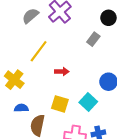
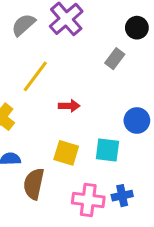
cyan square: (88, 102) -> (107, 150), turned -36

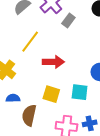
gray rectangle: (115, 59) -> (68, 21), moved
red arrow: (69, 106) -> (53, 62), size x1.5

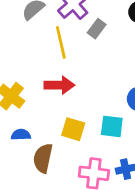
yellow line: (30, 42) -> (61, 42), moved, turned -50
red arrow: (53, 62) -> (59, 85), moved

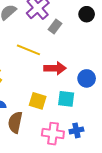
yellow line: (61, 42) -> (28, 50), moved, turned -55
red arrow: (59, 85) -> (55, 68), moved

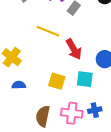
red arrow: (55, 68) -> (74, 49), turned 60
brown semicircle: (15, 122) -> (43, 116), moved

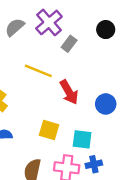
cyan square: (85, 79) -> (82, 139), moved

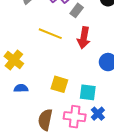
red arrow: (69, 92) -> (84, 38), moved, turned 40
blue cross: (94, 164) -> (98, 114), turned -32

